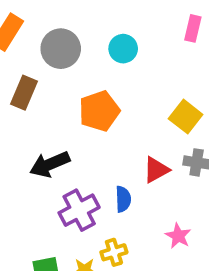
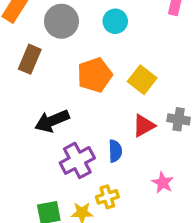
yellow square: (186, 117) -> (142, 80), moved

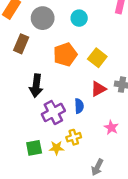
black arrow: (52, 121) -> (36, 86), turned -60

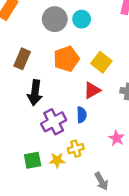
gray circle: (43, 18) -> (55, 19), moved
brown rectangle: (21, 44) -> (22, 59), moved
red triangle: (98, 89) -> (92, 90), moved
gray arrow: (97, 167) -> (101, 181), turned -56

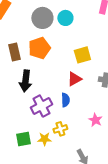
brown rectangle: (22, 59) -> (14, 52), turned -36
orange pentagon: (66, 59) -> (39, 48), moved
yellow square: (101, 62) -> (82, 55), turned 36

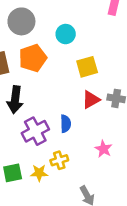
gray circle: (42, 18) -> (21, 21), moved
cyan circle: (65, 18) -> (66, 34), moved
red triangle: (74, 79) -> (91, 100), moved

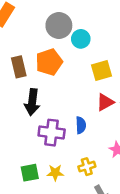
gray circle: (21, 21) -> (59, 25), moved
purple cross: (35, 131) -> (52, 133), turned 35
yellow cross: (59, 160) -> (87, 167), moved

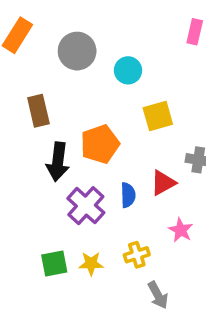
gray circle: (59, 25) -> (77, 51), moved
orange pentagon: (49, 62) -> (100, 144), moved
red triangle: (105, 102) -> (163, 183), moved
purple cross: (52, 133) -> (86, 206), turned 35

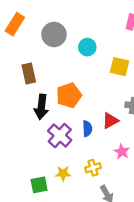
yellow square: (158, 116) -> (119, 67), moved, turned 30
green square: (54, 264) -> (39, 185), moved

